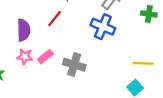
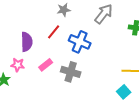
blue cross: (103, 27) -> (80, 42), moved
pink star: (25, 57) -> (18, 65), moved

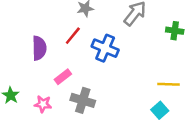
pink star: (18, 65) -> (43, 104), moved
gray cross: (71, 72) -> (83, 100), moved

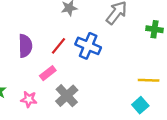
red line: (73, 36) -> (58, 46), moved
gray cross: (83, 100) -> (67, 96), turned 30

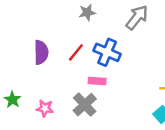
pink rectangle: (48, 73) -> (97, 81), moved, turned 42

